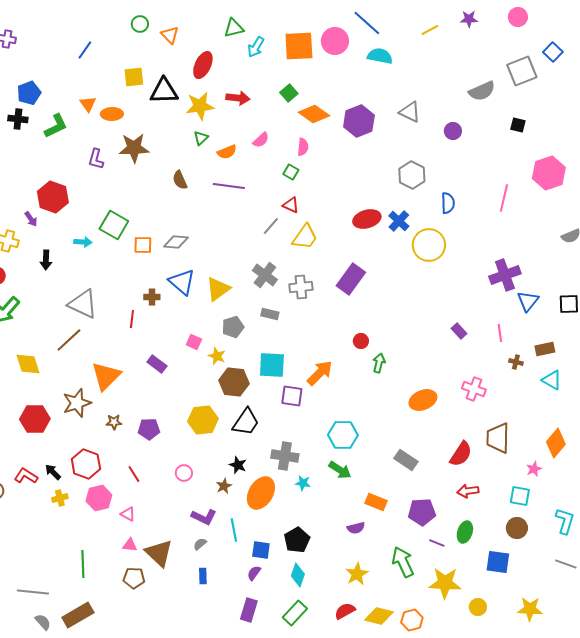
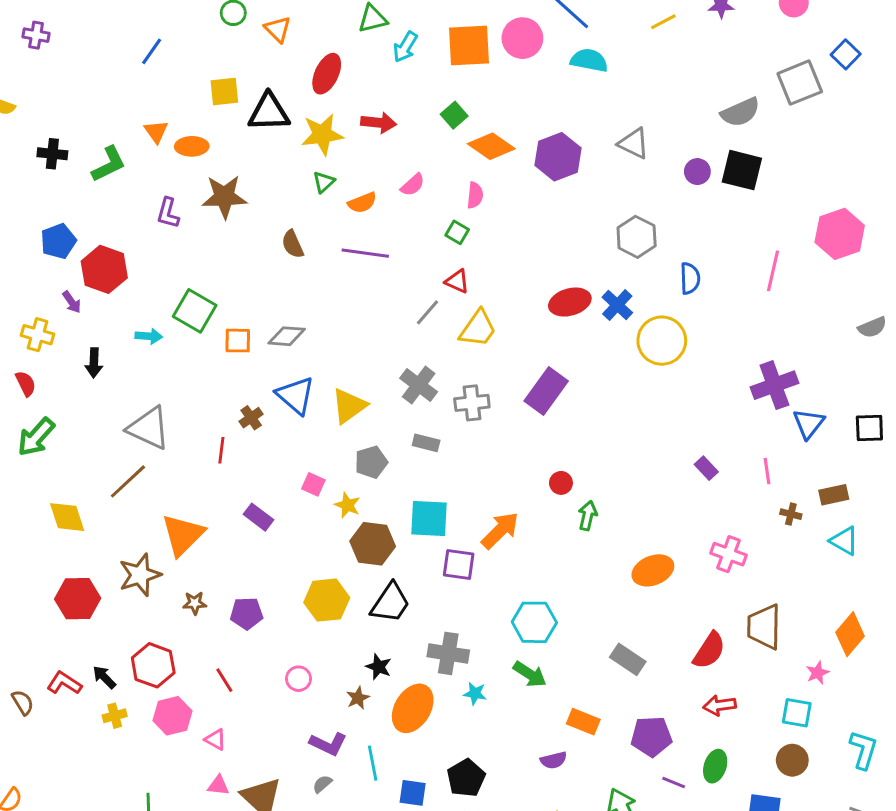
blue pentagon: (29, 93) -> (58, 241), moved
black square: (518, 125) -> (742, 170), moved, size x1.8
brown cross: (152, 297) -> (251, 418), turned -35

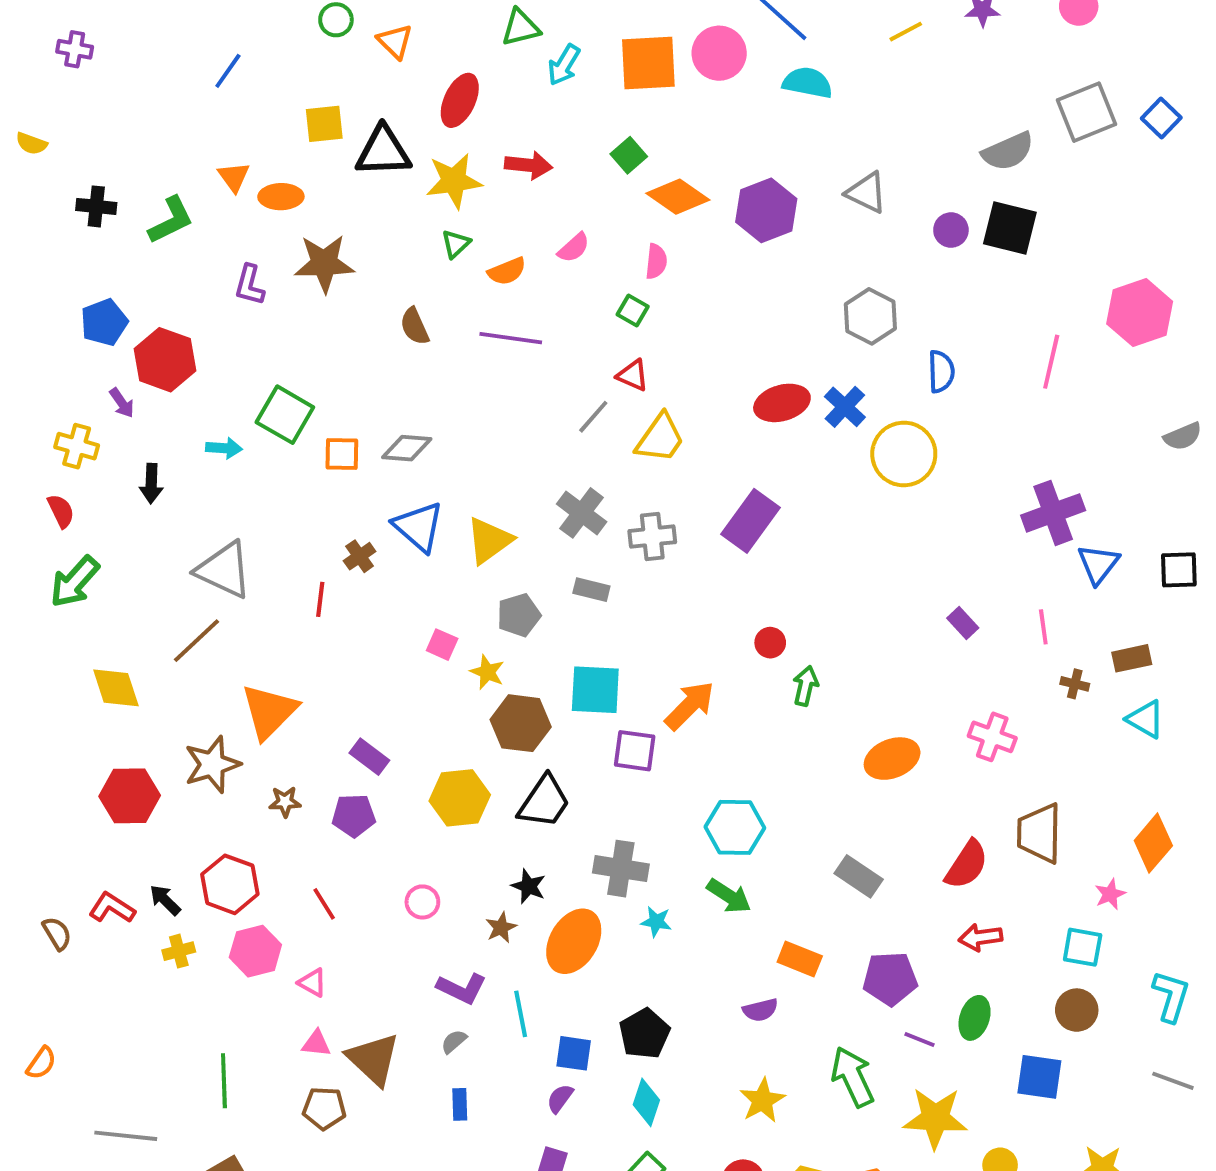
blue square: (846, 54) -> (1161, 118), moved
purple rectangle: (258, 517) -> (369, 757), moved

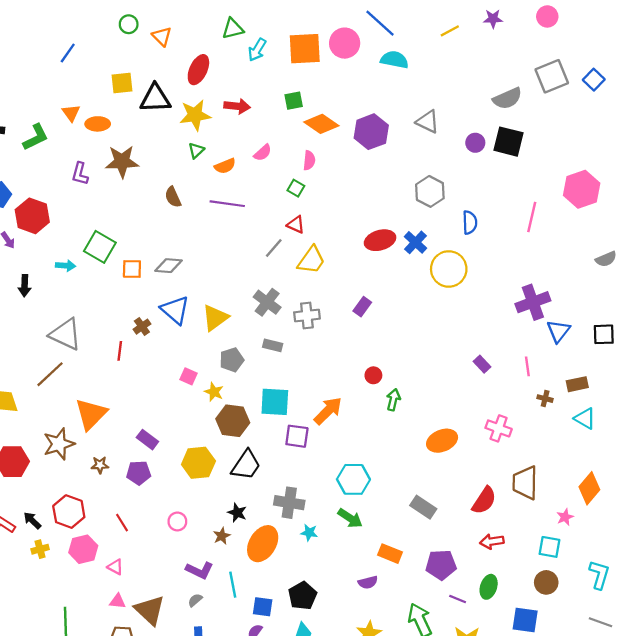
green square: (629, 155) -> (294, 101), turned 30
purple rectangle: (751, 521) -> (362, 307), size x0.6

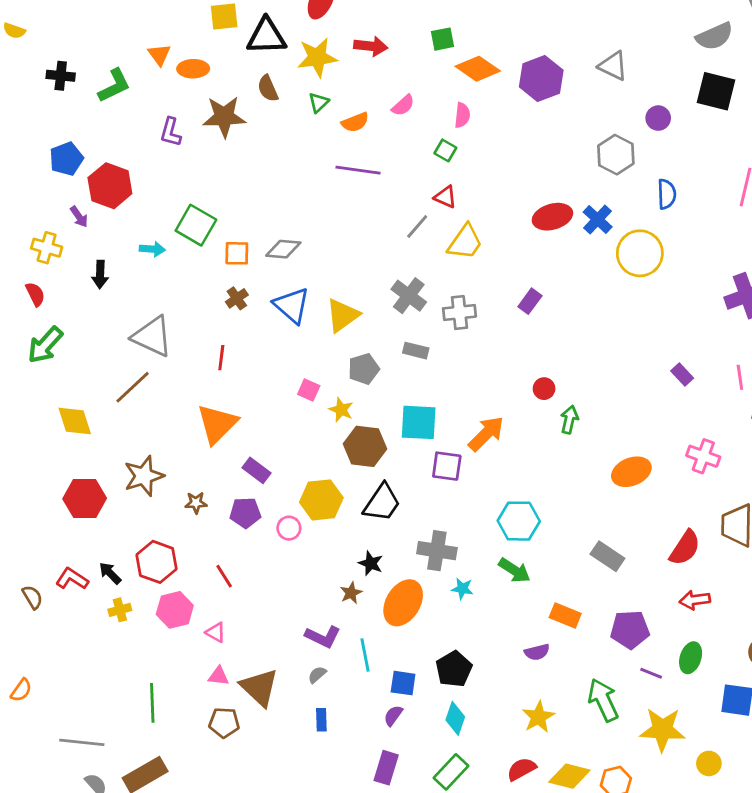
purple circle: (475, 143) -> (658, 118), moved
brown semicircle: (173, 197) -> (268, 88), moved
brown cross: (142, 327) -> (237, 298), moved
orange triangle: (91, 414) -> (217, 424), moved
pink circle: (177, 521) -> (289, 528), moved

